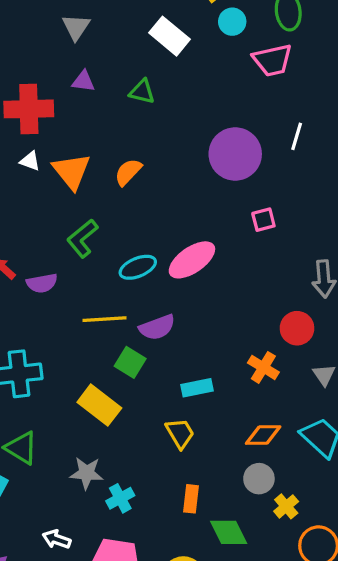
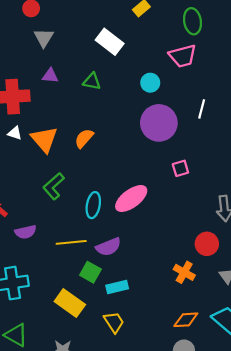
cyan circle: (232, 22) -> (150, 83), moved
cyan ellipse: (138, 267) -> (93, 205), turned -55
purple semicircle: (42, 283) -> (26, 232), moved
cyan rectangle: (197, 388) -> (117, 287), moved
yellow trapezoid: (180, 433) -> (114, 322), moved

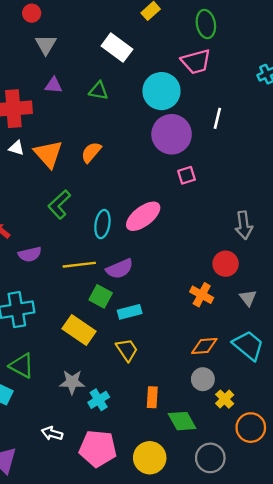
cyan circle: (150, 83) -> (161, 91), size x1.8
pink square: (180, 168) -> (186, 175), moved

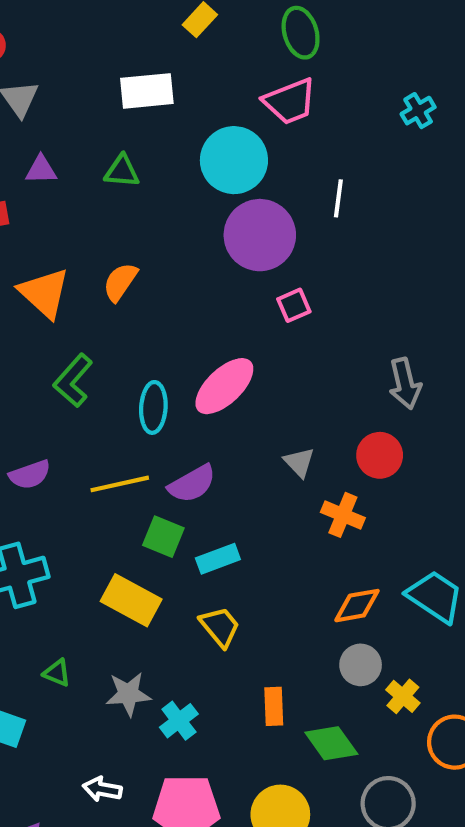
white rectangle: (117, 48) -> (147, 91), turned -36
gray triangle: (248, 298) -> (299, 462), moved
green triangle: (22, 366) -> (57, 673), moved, size x0.6

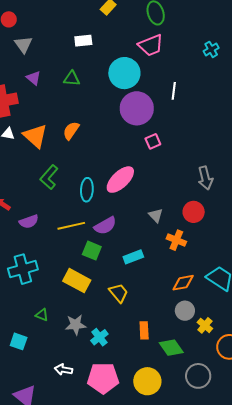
white rectangle: (147, 91) -> (83, 41), size x0.7
purple triangle: (41, 170) -> (34, 78), turned 42
cyan rectangle: (218, 559) -> (133, 257), moved

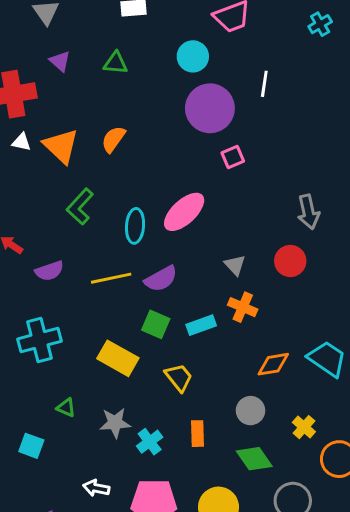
cyan circle: (124, 73) -> (193, 56), size x0.7
orange cross: (176, 240) -> (243, 307), moved
green square: (92, 251) -> (156, 324), moved
gray circle: (185, 311) -> (251, 411), moved
orange rectangle: (144, 330) -> (197, 434), moved

